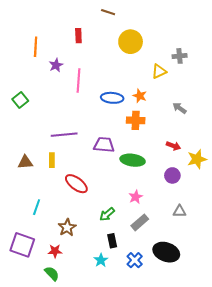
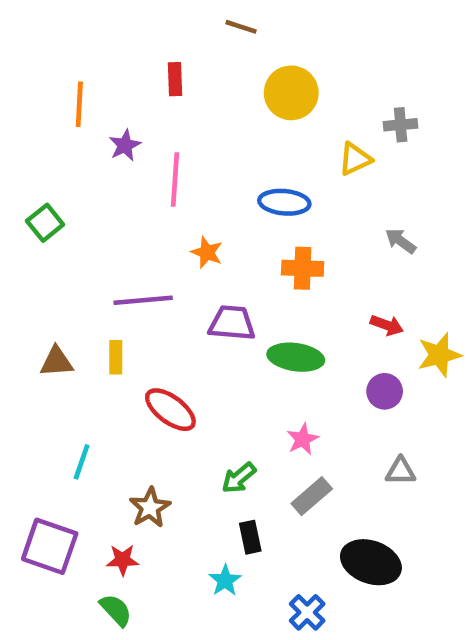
orange star: (140, 96) -> (207, 252), moved
blue ellipse: (112, 98) -> (284, 202), moved
blue cross: (135, 260) -> (307, 612), moved

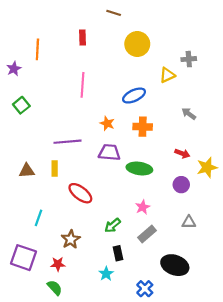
purple star: (125, 145) -> (14, 69), moved
blue ellipse: (284, 202) -> (134, 96), turned -30
orange star: (207, 252) -> (107, 123), moved

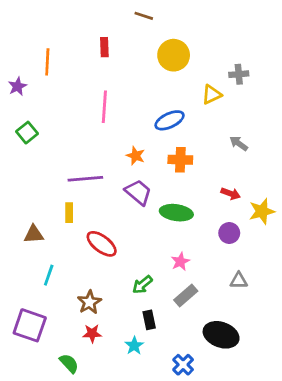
purple trapezoid: (109, 152) -> (138, 192), turned 35
brown triangle: (27, 171) -> (34, 234), moved
red star: (58, 264) -> (92, 333), moved

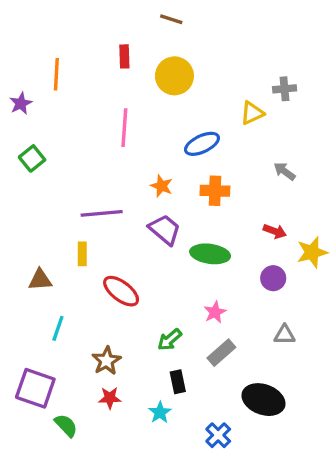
yellow circle: (174, 55) -> (174, 76), moved
green semicircle: (69, 363) -> (66, 425), moved

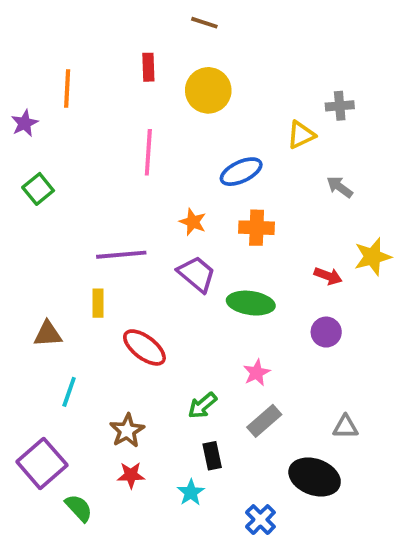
gray arrow: (285, 171) -> (340, 187), moved
yellow star: (312, 252) -> (373, 257), moved
gray triangle: (285, 335) -> (345, 427), moved
purple square: (35, 388) -> (42, 463), turned 30

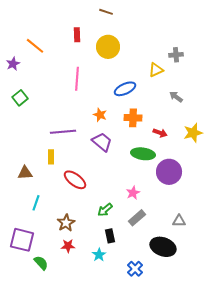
orange line: (67, 88) -> (35, 46), turned -54
red arrow: (328, 276) -> (160, 133), moved
green ellipse: (251, 303) -> (143, 154), moved
purple circle: (326, 332) -> (169, 172), size x1.6
purple square: (42, 463) -> (22, 240), turned -35

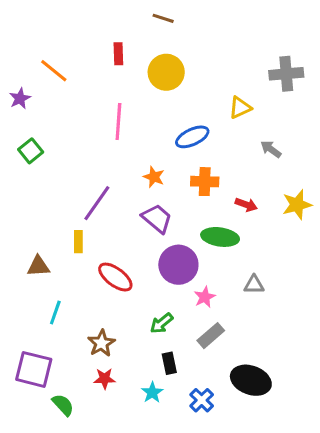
gray cross: (176, 55) -> (286, 74), moved, size x1.5
purple line: (63, 132) -> (97, 203), turned -50
purple circle: (169, 172) -> (178, 265), moved
gray triangle: (179, 221) -> (254, 285), moved
blue cross: (135, 269) -> (202, 400), moved

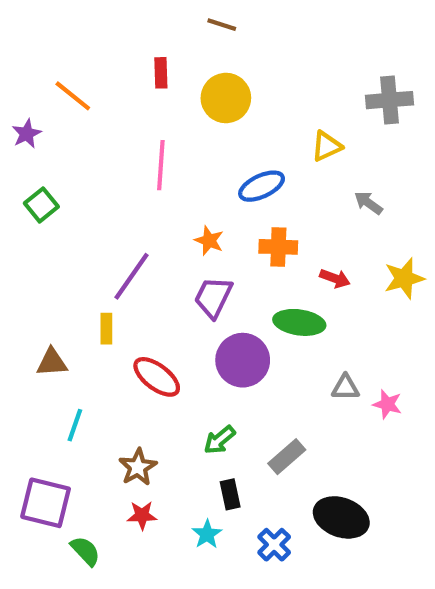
purple trapezoid: (157, 219) -> (213, 297), turned -104
pink star: (205, 297) -> (387, 404), moved, turned -30

